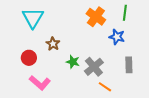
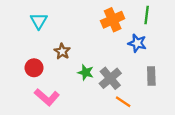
orange cross: (96, 17) -> (113, 20), turned 30
cyan triangle: (33, 18) -> (39, 21), size x0.7

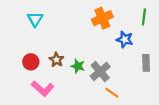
green line: (147, 15) -> (144, 17), moved
brown star: (62, 51) -> (56, 60), moved
gray rectangle: (151, 76) -> (146, 63), moved

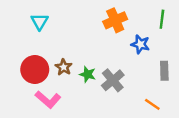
red circle: (31, 62) -> (35, 70), size x1.5
orange line: (112, 93) -> (152, 104), moved

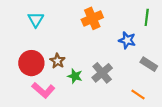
orange cross: (115, 20) -> (92, 18), moved
gray rectangle: (164, 71) -> (149, 64), turned -56
green star: (88, 74) -> (75, 76), moved

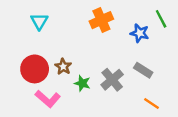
green line: (147, 17) -> (161, 19), turned -35
blue star: (127, 40) -> (140, 33), moved
gray rectangle: (149, 64) -> (143, 70), moved

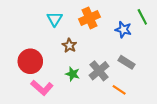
cyan triangle: (39, 21) -> (55, 19), moved
brown star: (63, 67) -> (69, 45), moved
orange line: (152, 104) -> (119, 90), moved

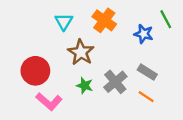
orange cross: (89, 18) -> (104, 20), turned -30
brown star: (69, 45) -> (81, 52), size x1.5
orange line: (119, 90) -> (146, 97), moved

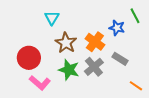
orange cross: (104, 20) -> (95, 42), moved
green star: (85, 86) -> (69, 70), size x1.5
orange line: (146, 97) -> (136, 86), moved

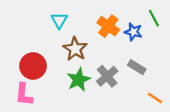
orange cross: (95, 42) -> (108, 26), moved
green star: (69, 70) -> (79, 80), turned 30
pink L-shape: (40, 83) -> (24, 94), moved, turned 55

